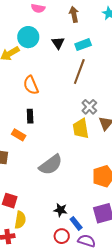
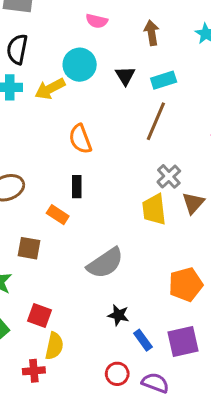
black star: (60, 210) -> (118, 315), moved
blue rectangle: (76, 223) -> (143, 340), moved

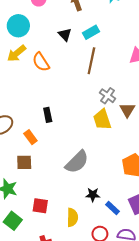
cyan circle: (80, 65) -> (18, 26), moved
orange semicircle: (80, 139) -> (41, 62), moved
orange rectangle: (58, 215) -> (30, 137), moved, turned 32
yellow semicircle: (54, 346) -> (72, 217), moved

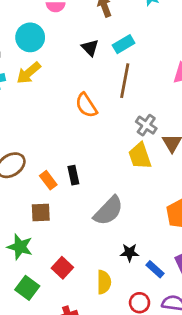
orange semicircle: (41, 62) -> (86, 105), moved
black rectangle: (48, 115) -> (73, 175), moved
red square: (40, 206) -> (62, 268), turned 35

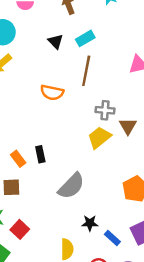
orange semicircle: (86, 105) -> (52, 93), turned -45
gray cross: (146, 125) -> (105, 110), turned -30
yellow trapezoid: (140, 156) -> (99, 138), turned 70
red square: (62, 268) -> (20, 229), moved

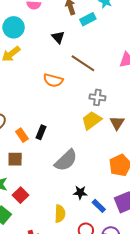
cyan rectangle: (85, 38) -> (88, 19), moved
brown line: (86, 71) -> (83, 63), turned -70
brown triangle: (128, 126) -> (117, 123), moved
black rectangle: (40, 154) -> (41, 132), turned 32

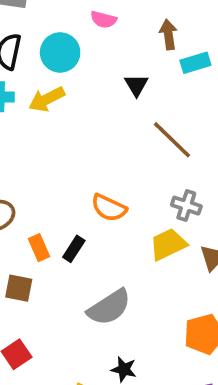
orange semicircle: (53, 80) -> (109, 208), moved

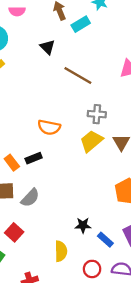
black rectangle: (74, 249) -> (34, 158), turned 49
gray semicircle: (109, 307) -> (30, 198), moved, size x0.7

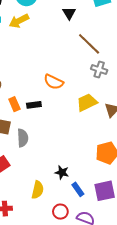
gray cross: (97, 114) -> (99, 70), moved
gray semicircle: (30, 198) -> (23, 138), turned -60

